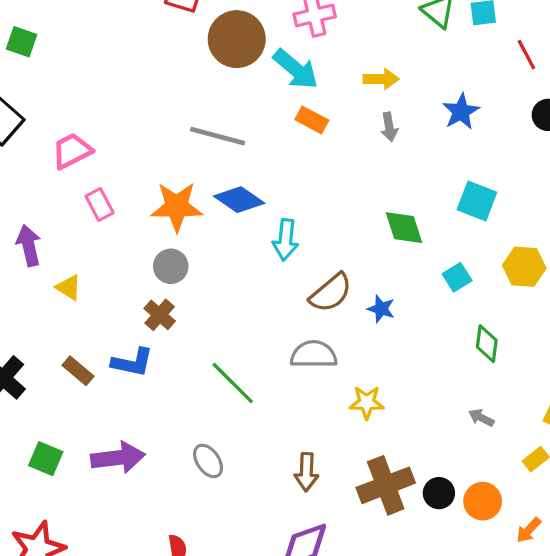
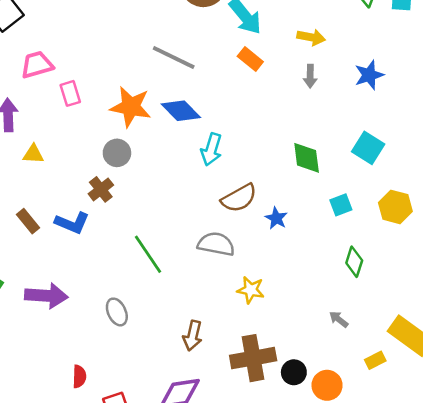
pink trapezoid: (72, 151) -> (37, 65), moved
yellow triangle: (69, 288) -> (33, 154), turned -40

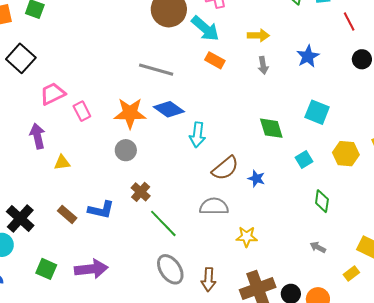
brown cross: (101, 189) -> (141, 192), moved
gray ellipse: (117, 312) -> (170, 269), moved, size x1.4

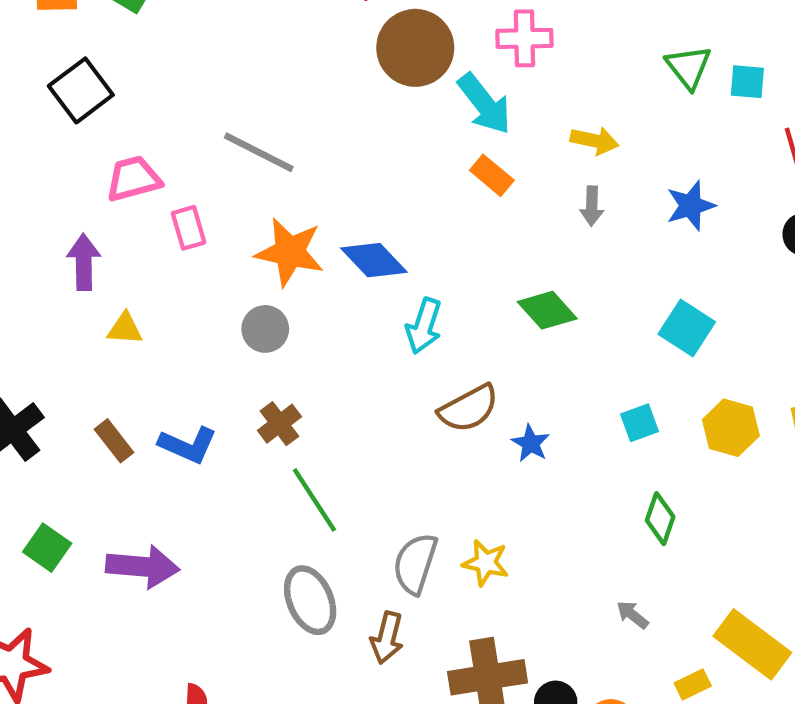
gray line: (156, 70) -> (259, 152), moved
green diamond: (271, 128) -> (547, 310), moved, turned -36
gray semicircle: (214, 206) -> (415, 564), moved, turned -84

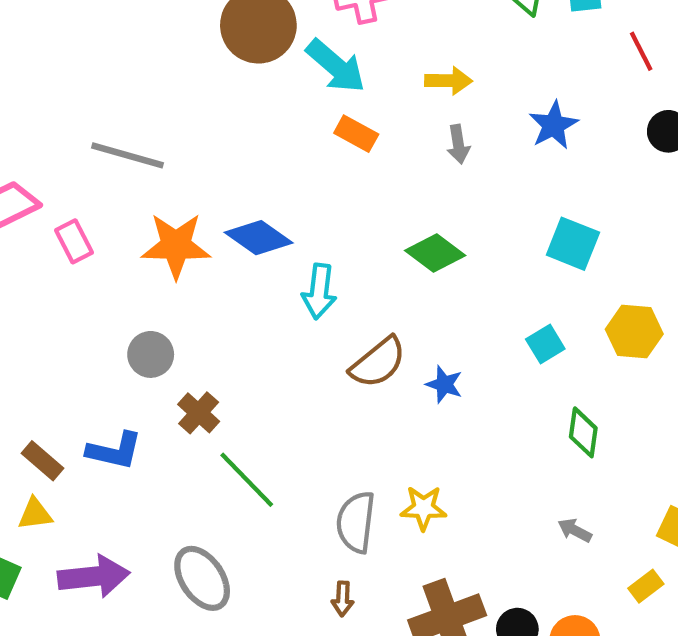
yellow triangle: (125, 329) -> (35, 514), moved
gray circle: (265, 329) -> (151, 354), moved
gray ellipse: (310, 600) -> (202, 578), moved
brown arrow: (387, 638) -> (343, 599), size x0.7

